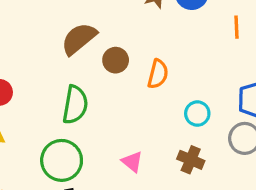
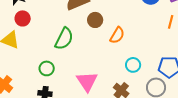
green circle: (62, 160) -> (47, 68), size x0.6
pink triangle: (132, 162) -> (87, 81), size x1.6

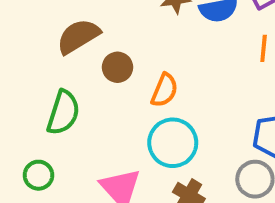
cyan circle: (133, 65) -> (173, 143), moved, size x1.6

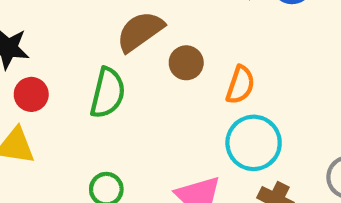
green semicircle: (63, 113) -> (108, 93), moved

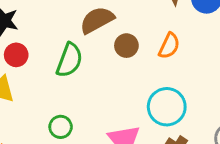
orange semicircle: (240, 85) -> (169, 46), moved

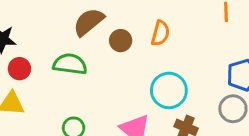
green semicircle: (69, 60) -> (70, 64), turned -92

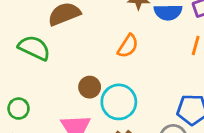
brown circle: (121, 41) -> (90, 87), moved

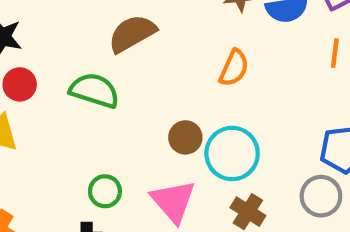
green circle: (19, 109) -> (105, 191), moved

